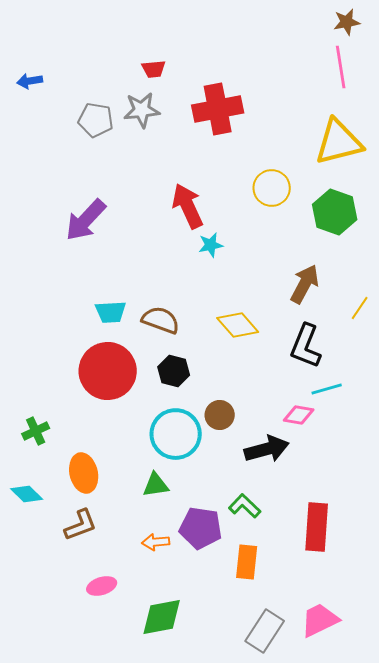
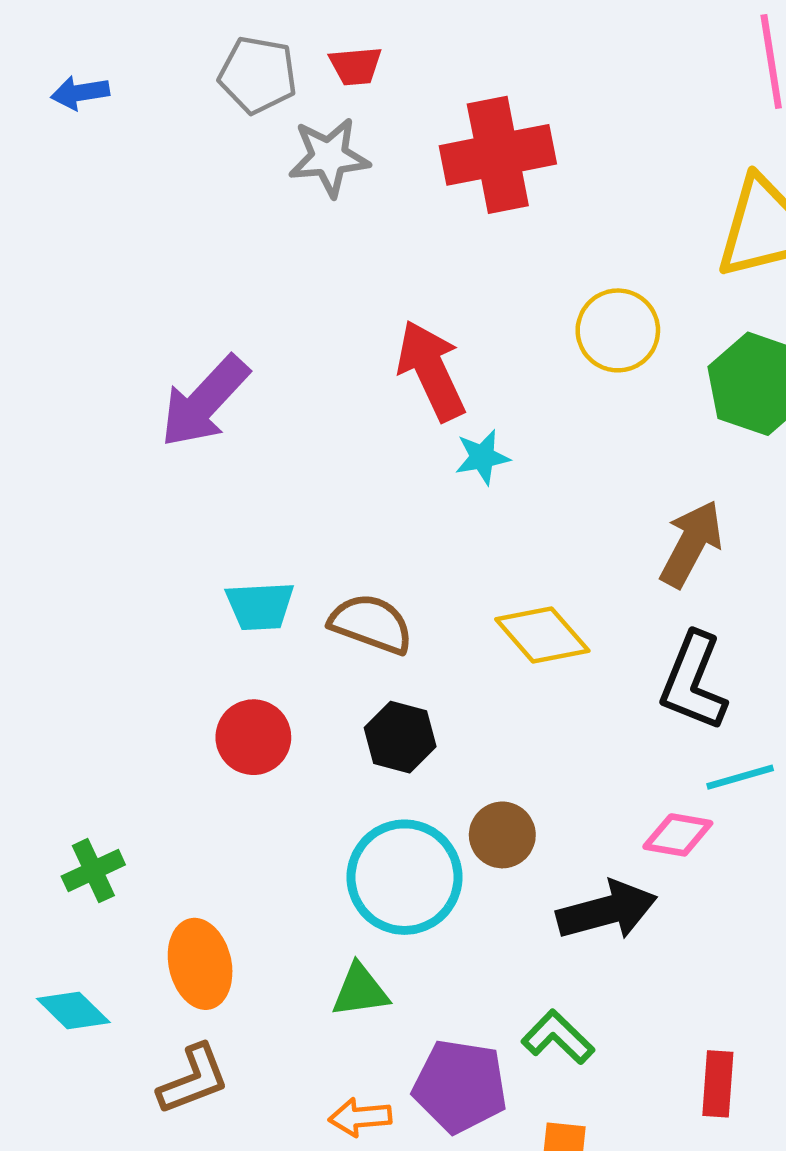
gray pentagon: (96, 120) -> (258, 75), moved
red circle: (108, 371) -> (253, 737), size x0.6
red rectangle: (317, 527) -> (718, 1084), size x0.6

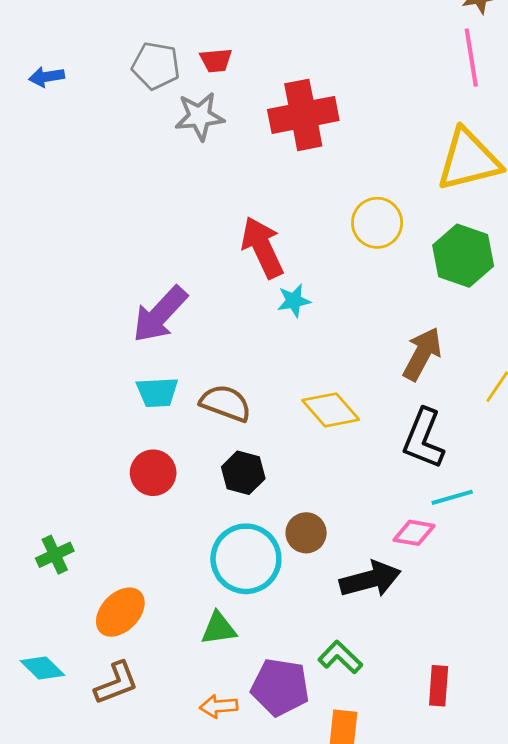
purple arrow: (204, 402) -> (160, 314), moved
orange ellipse: (200, 964) -> (120, 612), turned 57
cyan diamond: (73, 1011) -> (42, 668), moved

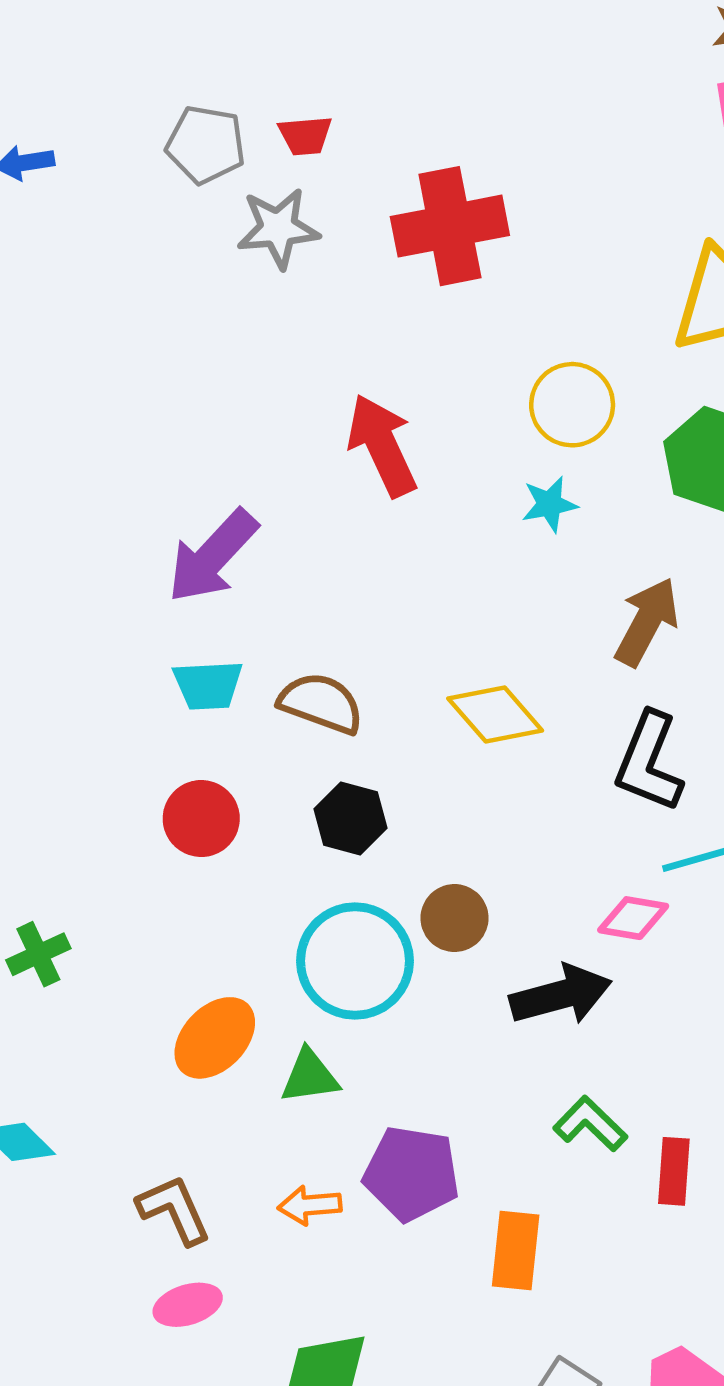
cyan star: (294, 301) -> (549, 504), moved
orange ellipse: (120, 612) -> (215, 1038), moved
green L-shape: (340, 657) -> (590, 1124), moved
brown L-shape: (116, 683) -> (174, 1210), moved, turned -93

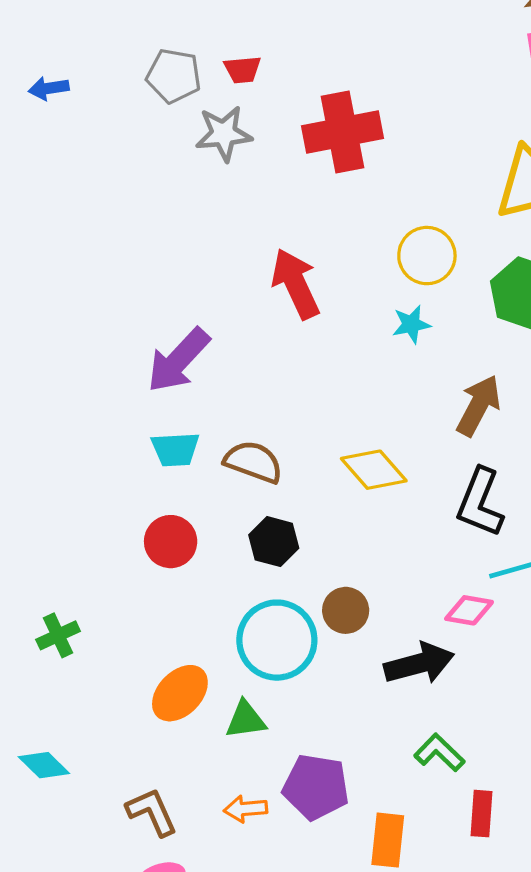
red rectangle: (674, 1171) -> (482, 814), moved

